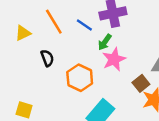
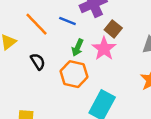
green arrow: (105, 42) -> (78, 48), moved
brown square: (141, 83) -> (113, 29), moved

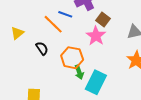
orange line: (37, 24) -> (53, 24), moved
green arrow: (78, 48) -> (79, 72), moved, turned -40

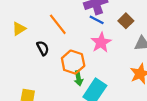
blue line: (65, 14) -> (97, 20), moved
brown square: (103, 20) -> (126, 21), moved

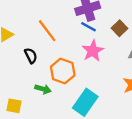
green arrow: (79, 78) -> (43, 89), moved, turned -64

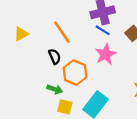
black semicircle: (31, 56) -> (55, 56), moved
yellow square: (14, 106) -> (65, 107), moved

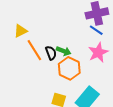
orange line: (62, 32) -> (34, 50), moved
green arrow: (55, 89) -> (64, 51), moved

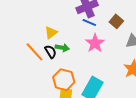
yellow triangle: (21, 31) -> (51, 33), moved
orange hexagon: (69, 68) -> (64, 80), moved

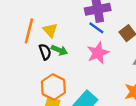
yellow triangle: (51, 33) -> (50, 30), turned -48
orange line: (34, 52) -> (29, 31), moved, turned 45

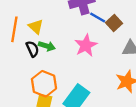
blue line: (96, 28) -> (98, 18), moved

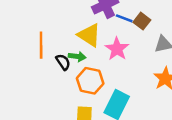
yellow triangle: (36, 27) -> (89, 35), moved, size x1.5
orange hexagon: (44, 84) -> (90, 81), moved

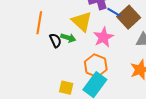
brown square: (142, 21) -> (129, 17), size x1.5
orange hexagon: (90, 81) -> (96, 66), moved

